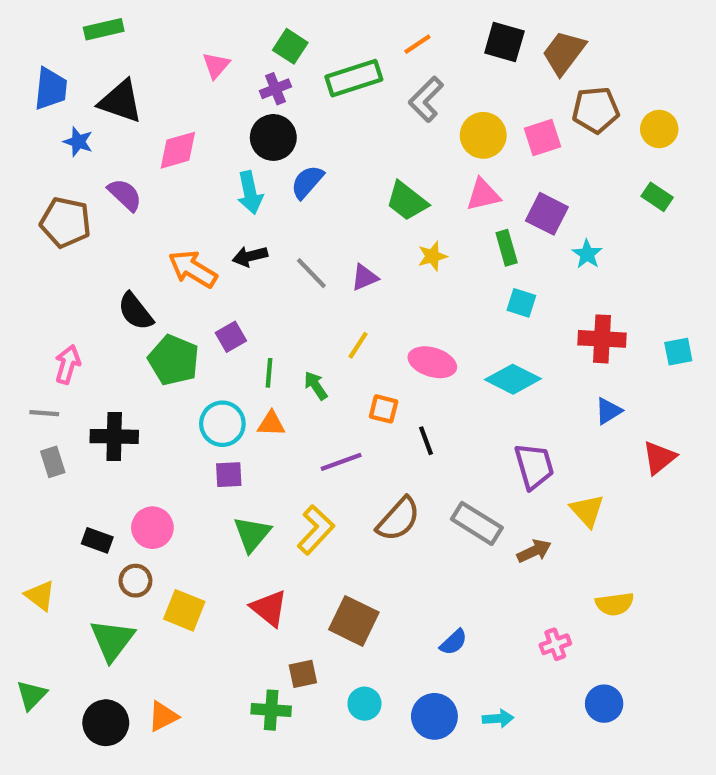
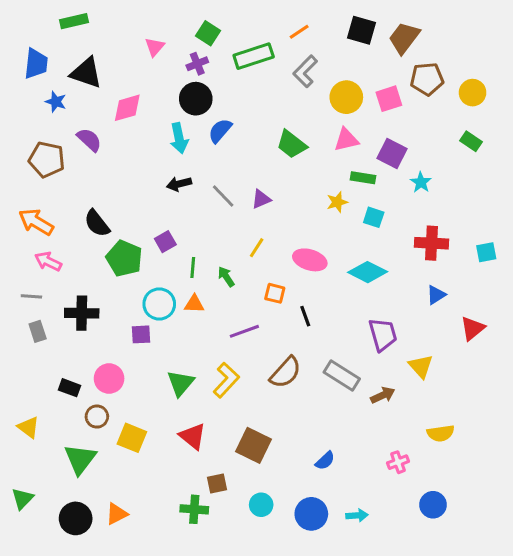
green rectangle: (507, 248) -> (363, 178), turned -65
yellow star: (432, 256) -> (337, 202), moved
orange arrow: (193, 269) -> (36, 222), moved
pink arrow: (68, 364) -> (48, 261), turned -80
purple square: (229, 475) -> (141, 334), moved

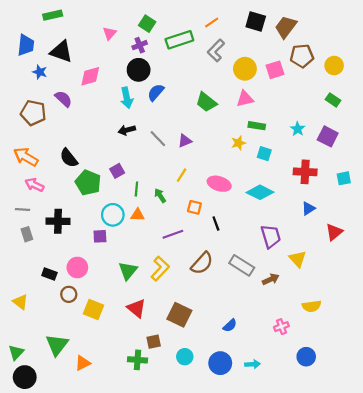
purple square: (392, 153) -> (328, 136), moved
green triangle: (80, 459) -> (57, 345), moved
black circle: (76, 518) -> (25, 377), moved

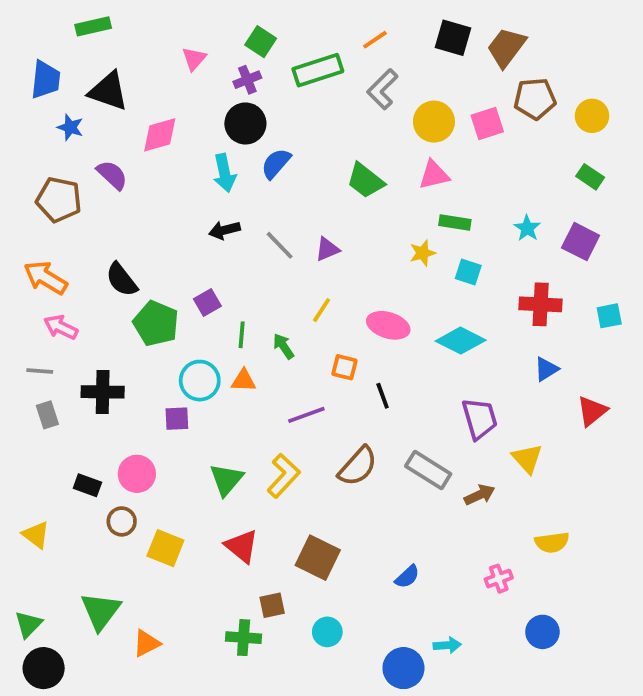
blue circle: (220, 363) -> (403, 668), moved

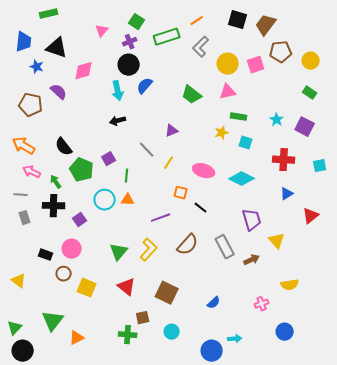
gray line: (280, 245) -> (147, 150), moved
green arrow: (284, 346) -> (56, 182), moved
black line: (383, 396) -> (201, 208), turned -32
purple square: (177, 419) -> (80, 220), moved, turned -32
gray rectangle: (428, 470) -> (225, 247), turned 30

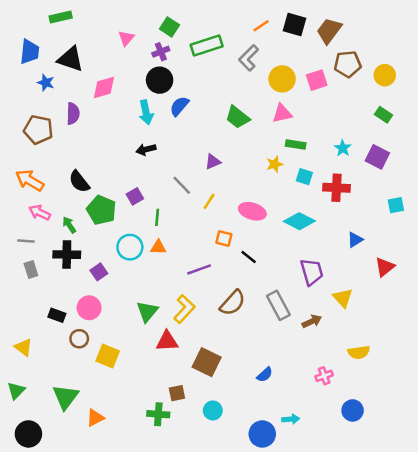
orange line: (197, 21) -> (261, 26), moved
purple semicircle: (59, 92) -> (73, 114), turned 48
red cross: (284, 160) -> (336, 188), moved
red triangle: (127, 287) -> (167, 341), moved, turned -42
green triangle: (15, 328) -> (16, 391), moved

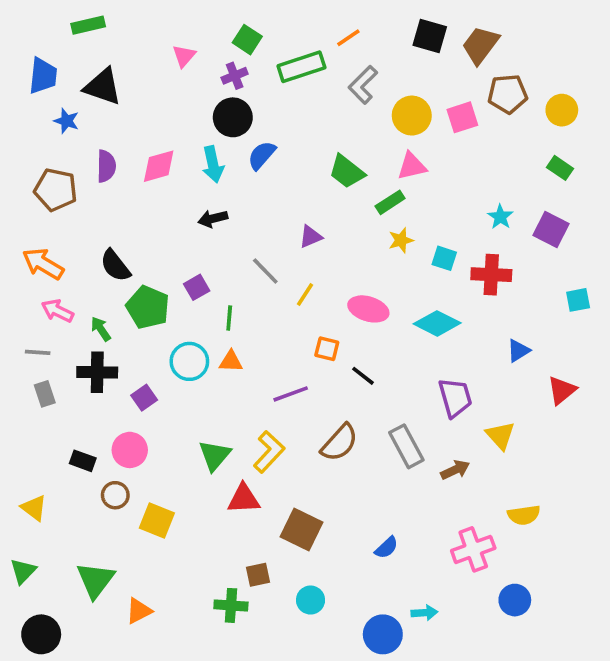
orange line: (261, 26) -> (348, 38), moved
pink diamond: (104, 88) -> (159, 166), moved
green rectangle: (296, 144) -> (390, 202), moved, turned -42
pink cross: (324, 376) -> (473, 549), size x1.6

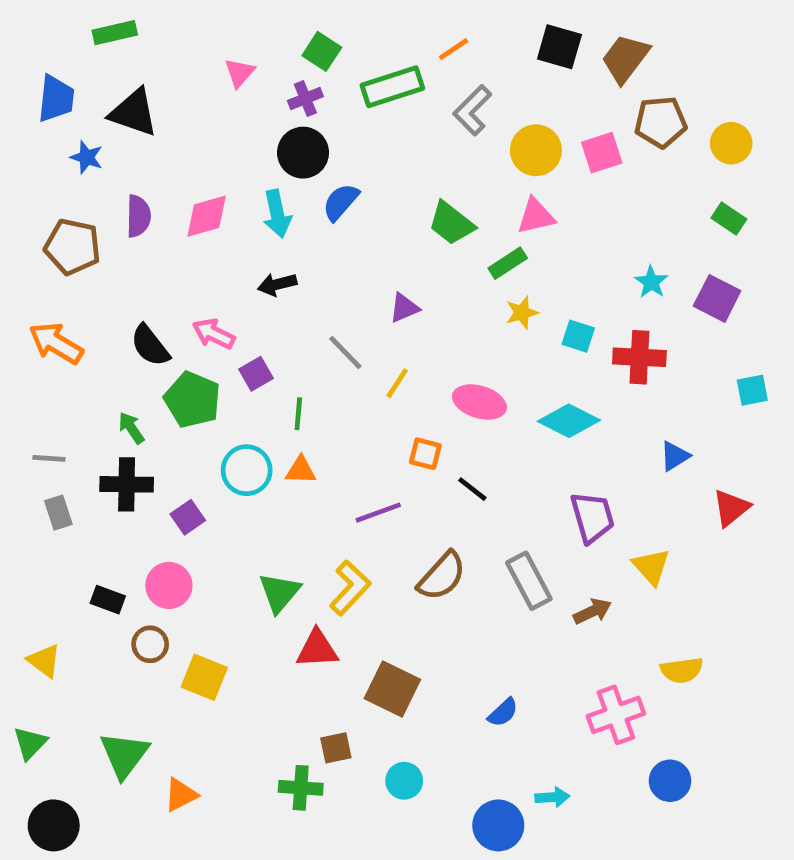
pink arrow: (57, 311) -> (214, 334), moved

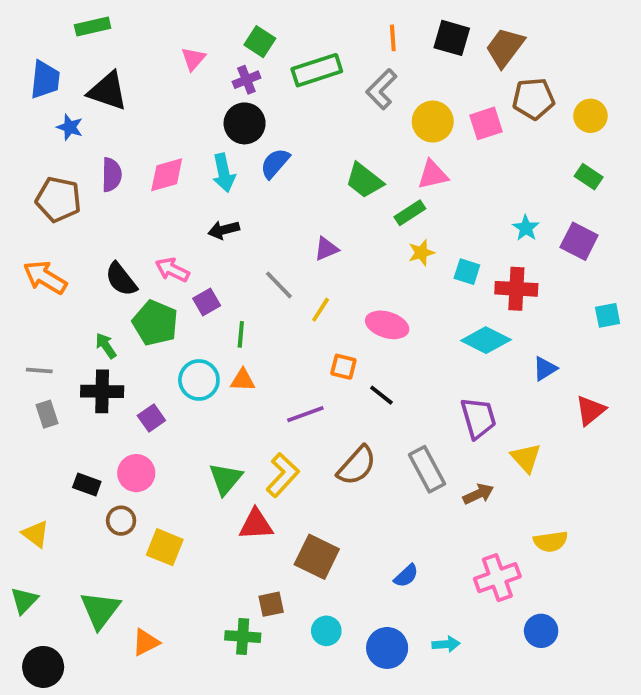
orange line: (454, 49) -> (393, 38), moved, turned -60
cyan diamond: (569, 421) -> (486, 340), moved
blue circle: (498, 825) -> (387, 648), moved

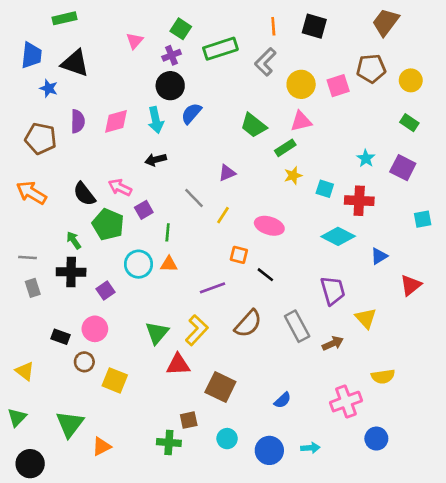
brown trapezoid: (505, 47) -> (386, 22), moved

